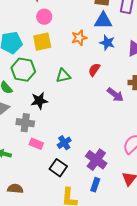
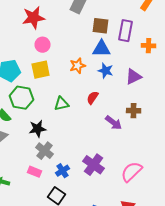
gray cross: (25, 123) -> (45, 151), moved, turned 30
purple cross: (96, 160) -> (94, 165), moved

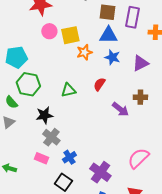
yellow square: (41, 70) -> (70, 35), moved
purple cross: (94, 165) -> (100, 172), moved

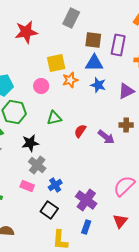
pink circle: (49, 31) -> (41, 86), moved
red semicircle: (99, 84) -> (80, 131), moved

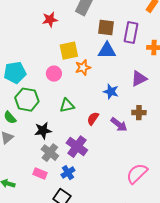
red star: (26, 32) -> (50, 20), moved, size x0.7
blue star: (98, 85) -> (111, 92), moved
purple cross: (86, 200) -> (77, 147), moved

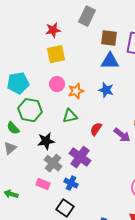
yellow square: (69, 51) -> (56, 54), moved
orange star: (83, 68) -> (76, 91), moved
blue star: (111, 92) -> (106, 90), moved
blue cross: (68, 173) -> (71, 183), turned -32

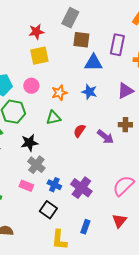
brown square: (109, 38) -> (81, 40), moved
pink circle: (57, 84) -> (31, 86), moved
purple cross: (80, 157) -> (81, 188), moved

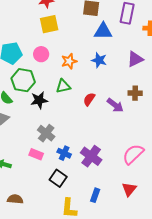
black star: (29, 143) -> (39, 100), moved

